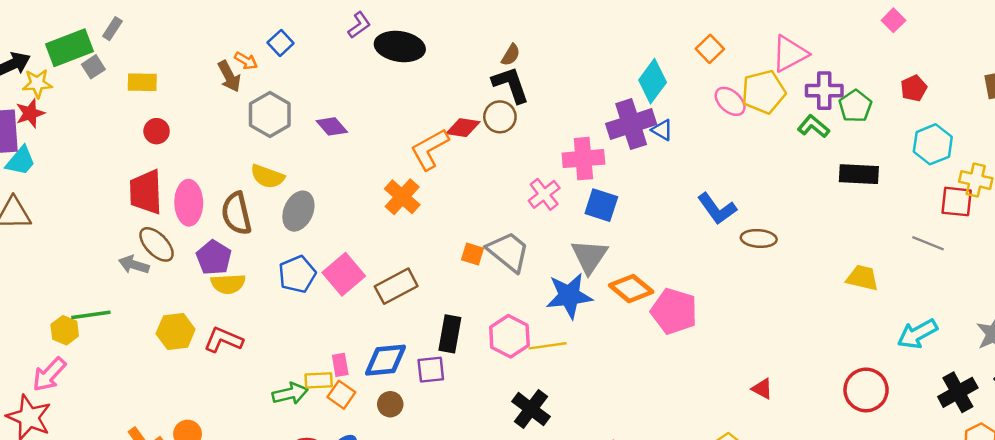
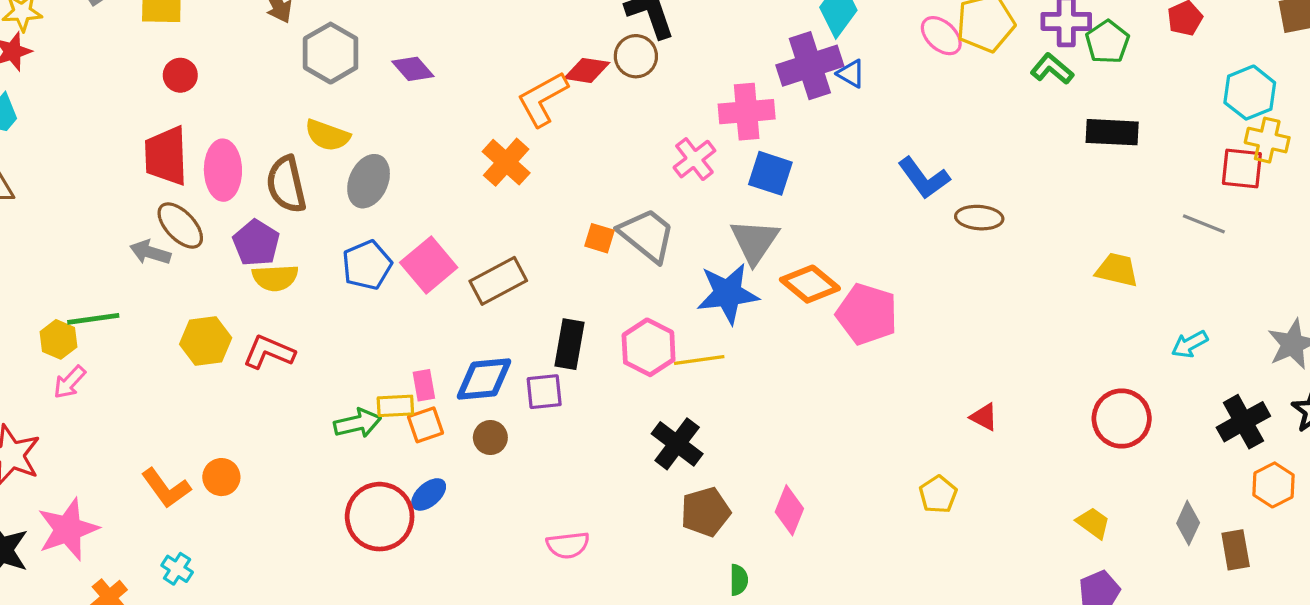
cyan hexagon: (933, 144) -> (1250, 93), moved
cyan arrow: (917, 334) -> (1190, 344), size x0.7
pink arrow: (49, 374) -> (70, 382), moved, size x0.7
orange square: (341, 395) -> (425, 425), turned 36

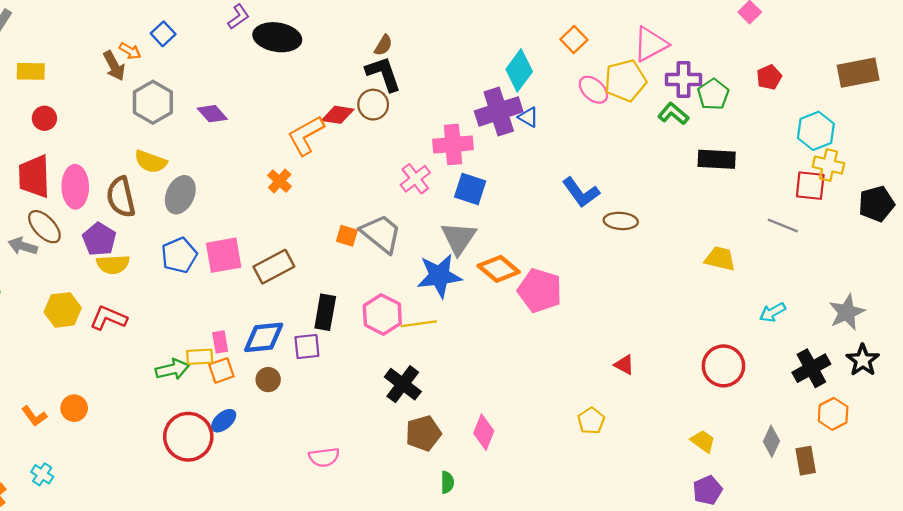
orange cross: (506, 162) -> (280, 181), size x0.7
pink square: (429, 265) -> (224, 255), turned 30
orange L-shape: (166, 488) -> (34, 416), size x0.7

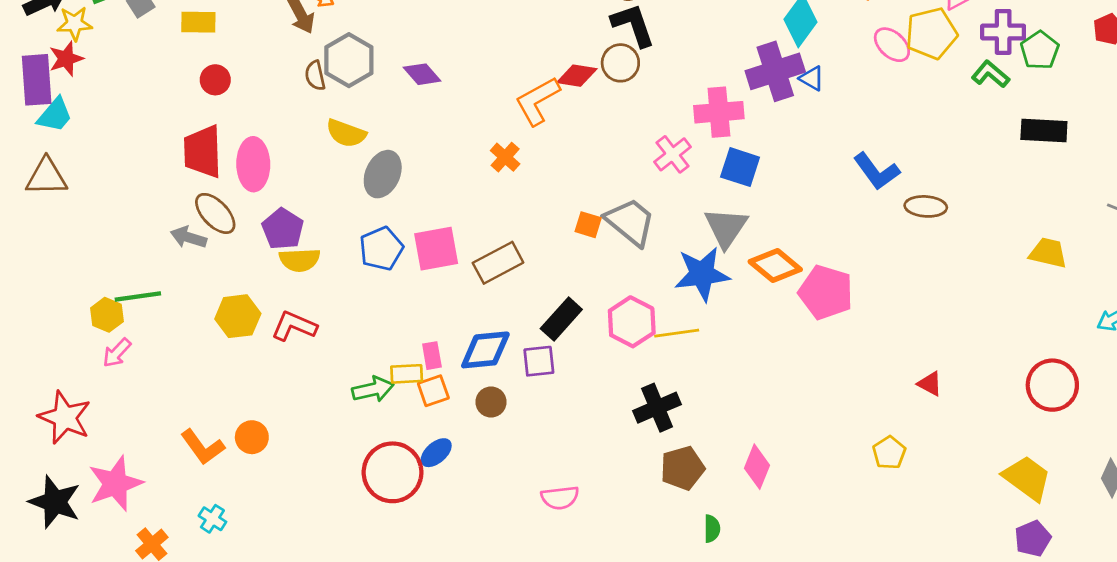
brown semicircle: (121, 197) -> (315, 76), moved, size x0.6
black rectangle: (325, 312) -> (561, 319), turned 32
black cross: (403, 384) -> (657, 408), turned 30
orange L-shape: (34, 416) -> (203, 447), size x1.4
yellow trapezoid: (703, 441) -> (1027, 478), size x1.6

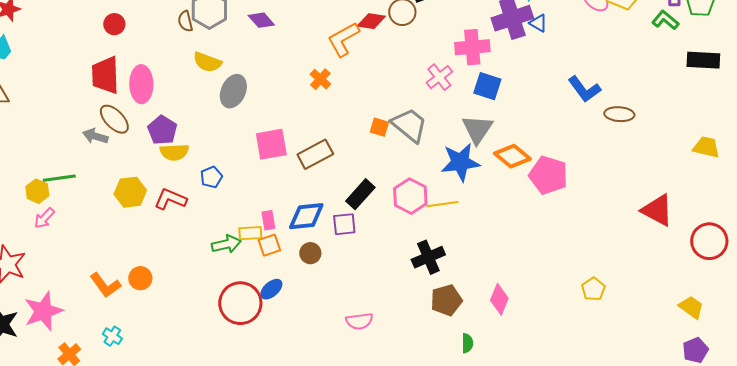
blue pentagon: (381, 249) -> (211, 177), moved, size x0.7
red triangle: (930, 384) -> (657, 210), moved, size x1.8
yellow trapezoid: (1027, 478) -> (691, 307), size x0.7

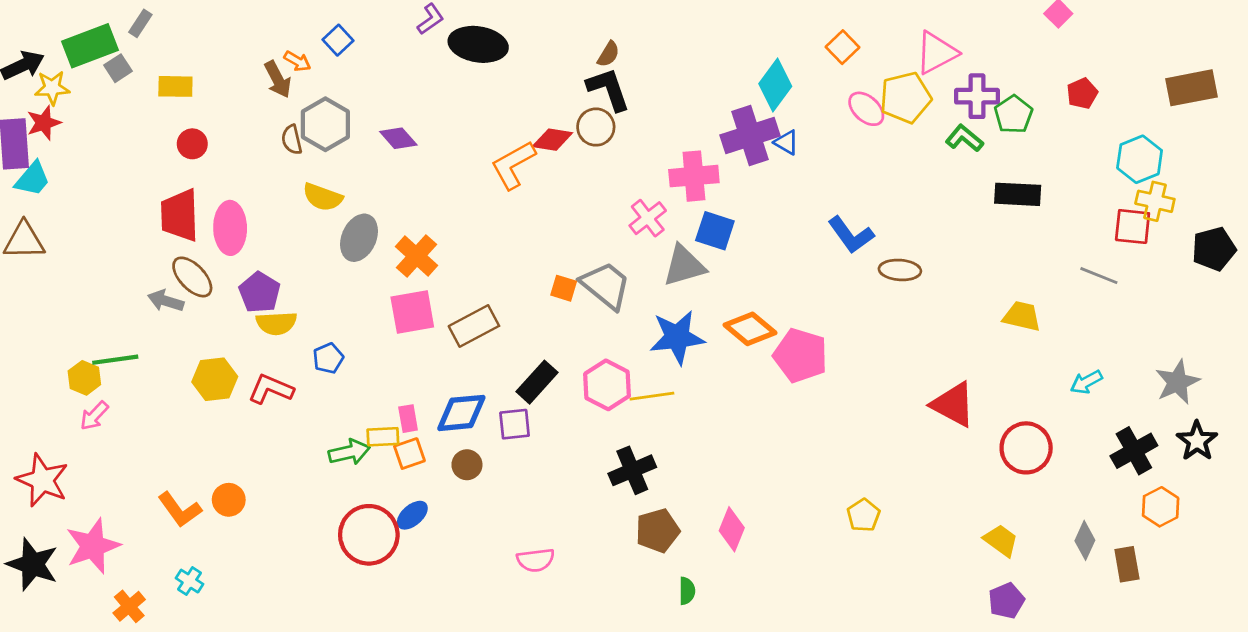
orange cross: (320, 79) -> (416, 256), moved, size x1.4
gray triangle: (477, 129) -> (684, 266), moved, turned 40

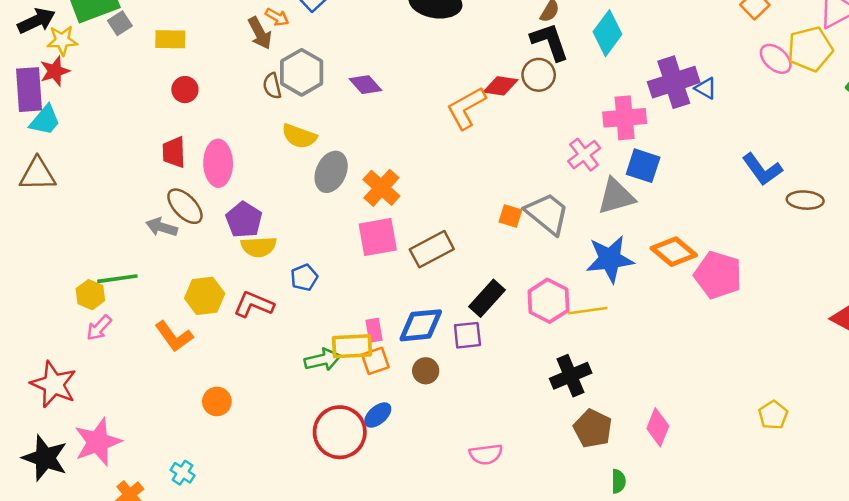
cyan diamond: (775, 85) -> (607, 33), moved
red trapezoid: (180, 215) -> (174, 152), size x0.7
yellow rectangle: (383, 437) -> (352, 346), size x1.4
orange L-shape: (180, 510) -> (174, 336), moved
brown pentagon: (658, 531) -> (593, 429), turned -30

